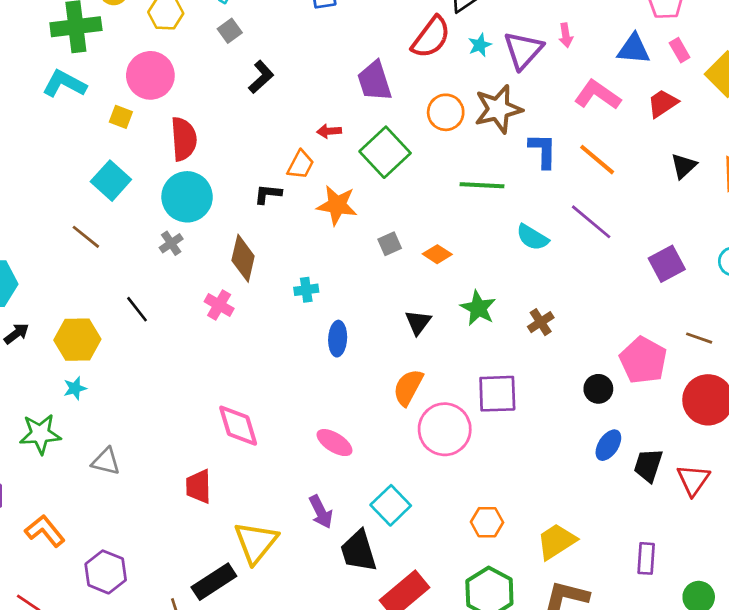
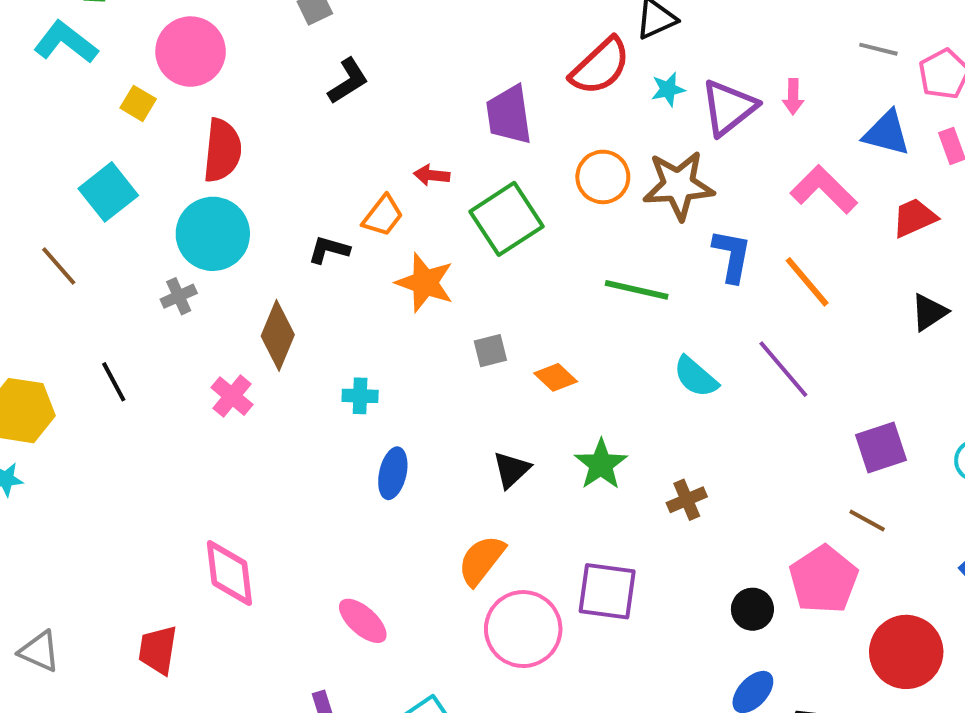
brown line: (699, 338) -> (867, 520), moved
gray triangle: (106, 461) -> (39, 651), moved

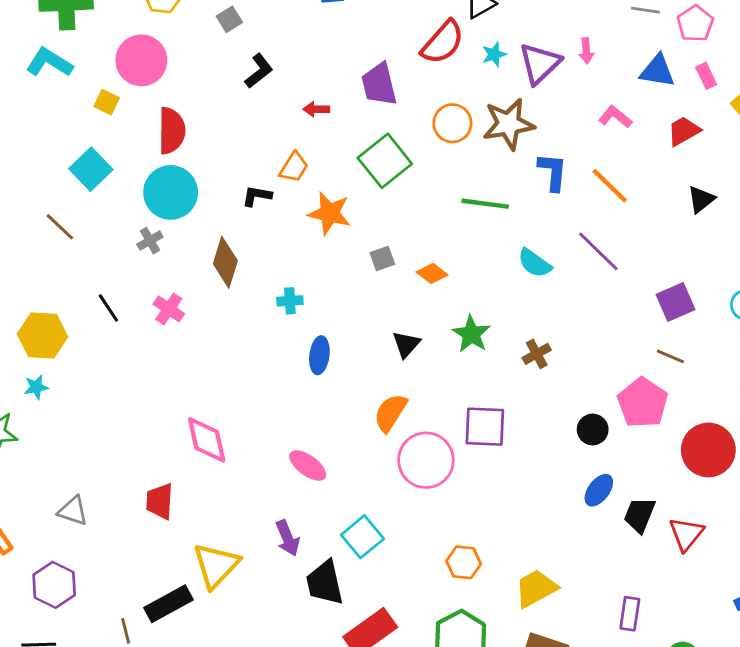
red arrow: (432, 175) -> (316, 109), moved
pink L-shape: (824, 189) -> (615, 117), size x0.7
pink cross: (232, 396) -> (169, 309), moved

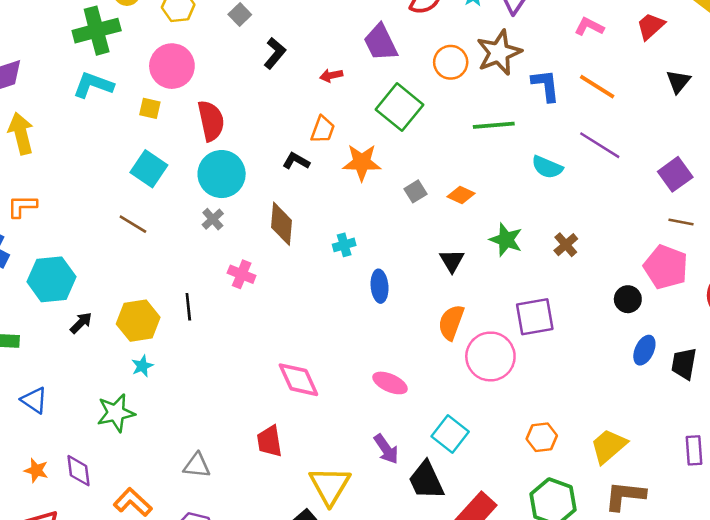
black L-shape: (257, 196) -> (296, 161), turned 32
black line: (108, 308) -> (188, 307), moved, turned 40

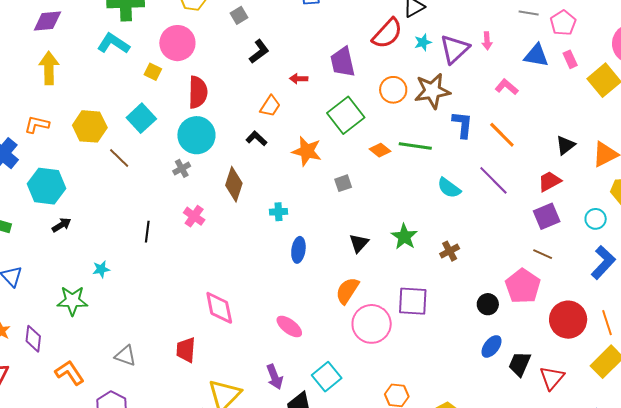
red trapezoid: (651, 26) -> (550, 181), moved
orange trapezoid: (323, 129) -> (270, 106), moved
orange diamond: (461, 195) -> (380, 150), moved
yellow hexagon: (138, 321) -> (90, 126), moved

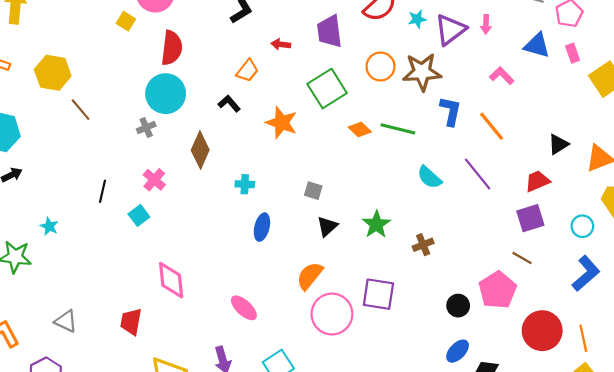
cyan square: (141, 118) -> (139, 215), moved, size x0.7
gray square: (343, 183) -> (313, 191), moved, turned 30
cyan star: (101, 269) -> (49, 226), turned 30

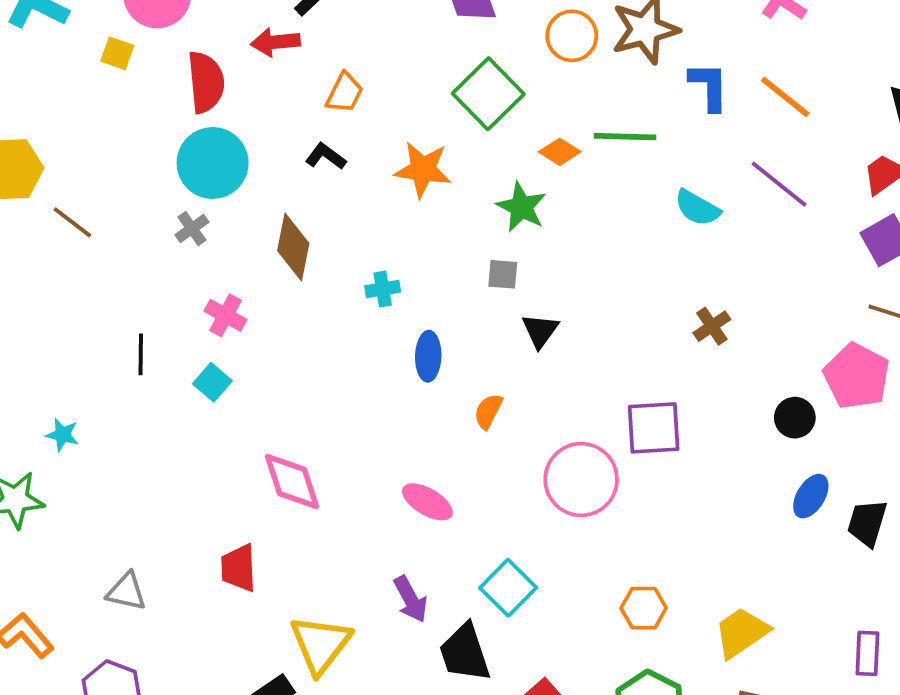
red arrow: (281, 44) -> (275, 42), moved, size x1.4
green star: (376, 224) -> (521, 207), moved
orange semicircle: (310, 276) -> (488, 411), moved, size x0.7

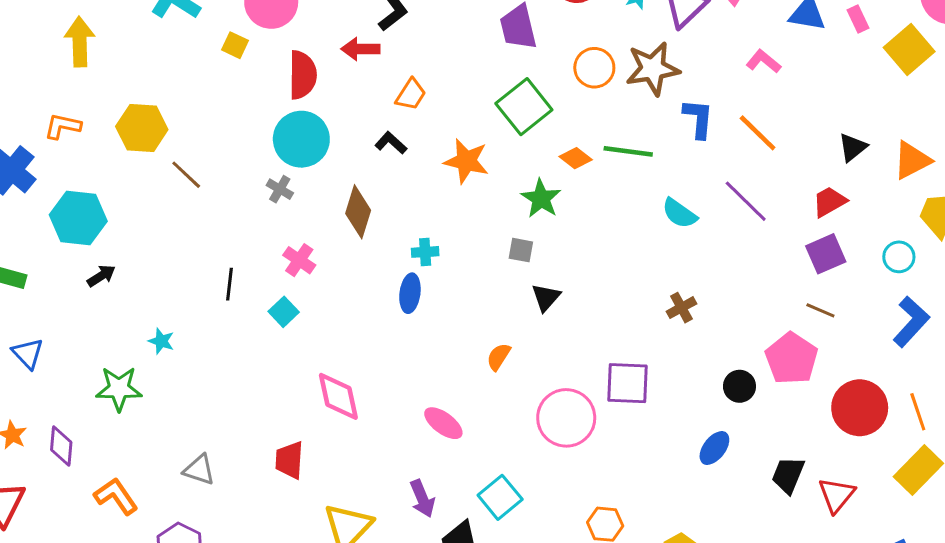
gray cross: (192, 228) -> (280, 189), turned -30
blue ellipse: (428, 356) -> (410, 293), moved
blue ellipse: (811, 496) -> (714, 448), moved

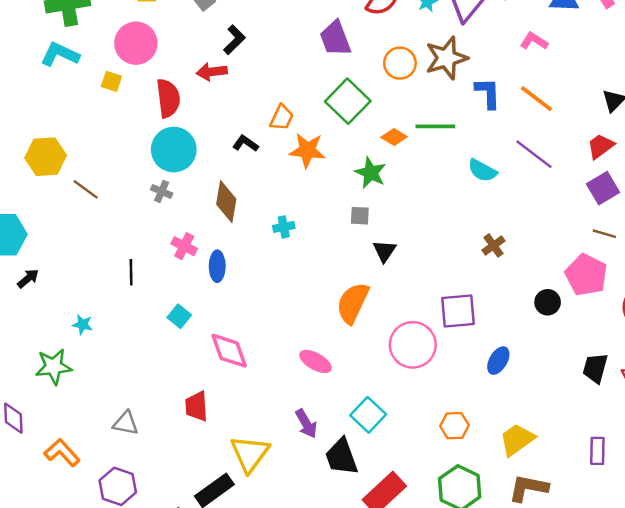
orange trapezoid: (411, 94) -> (282, 118), moved
blue ellipse: (410, 293) -> (217, 266), moved
cyan square: (284, 312) -> (179, 316), moved
orange semicircle: (499, 357) -> (353, 303), size x1.8
blue ellipse: (714, 448) -> (498, 361), moved

